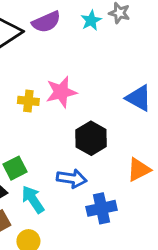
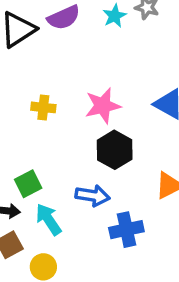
pink star: (61, 92) -> (103, 106), moved

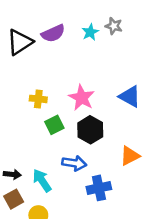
pink star: (103, 106) -> (82, 98), turned -30
green square: (28, 184) -> (54, 125), moved

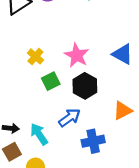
yellow cross: (38, 99) -> (35, 56), turned 35
blue arrow: (74, 163) -> (70, 118), turned -45

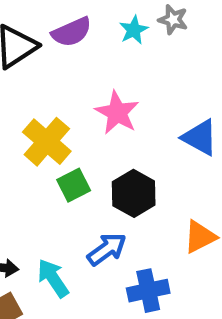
pink star: (77, 55) -> (117, 113), moved
yellow cross: (35, 56) -> (47, 142), size x1.6

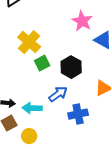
pink star: (117, 113) -> (82, 21), moved
cyan arrow: (53, 278) -> (32, 108), turned -54

